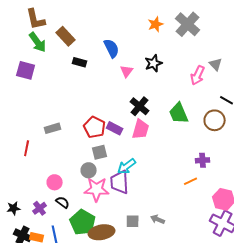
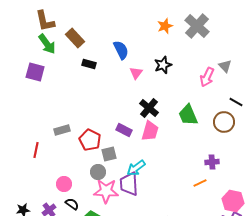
red pentagon: (95, 127) -> (90, 140), moved

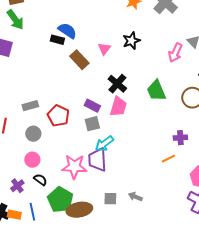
brown rectangle: (75, 38) -> (79, 60), moved
blue semicircle: (121, 50) -> (67, 31), moved, turned -30
gray square: (109, 154) -> (92, 124), moved
gray circle: (98, 172) -> (33, 134), moved

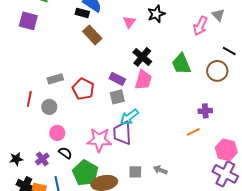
brown rectangle: (79, 60) -> (92, 35), moved
gray circle: (33, 134) -> (49, 107), moved

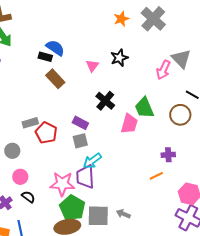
gray triangle: (218, 15) -> (181, 59), size x1.5
gray rectangle: (55, 79) -> (30, 123), moved
pink trapezoid: (143, 80) -> (129, 124), moved
gray square: (135, 172) -> (98, 216), size x1.6
green pentagon: (85, 173) -> (72, 208), moved

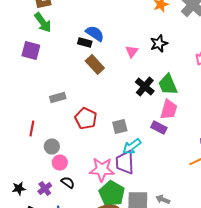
green trapezoid: (144, 108) -> (168, 84), moved
gray rectangle: (30, 123) -> (58, 98), moved
purple rectangle: (80, 123) -> (159, 128), moved
gray circle: (12, 151) -> (52, 146), moved

